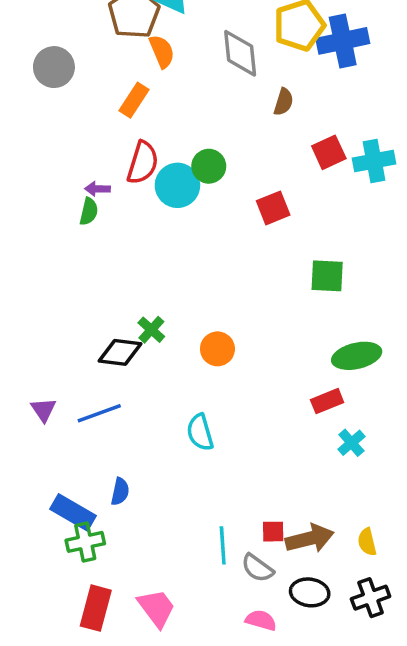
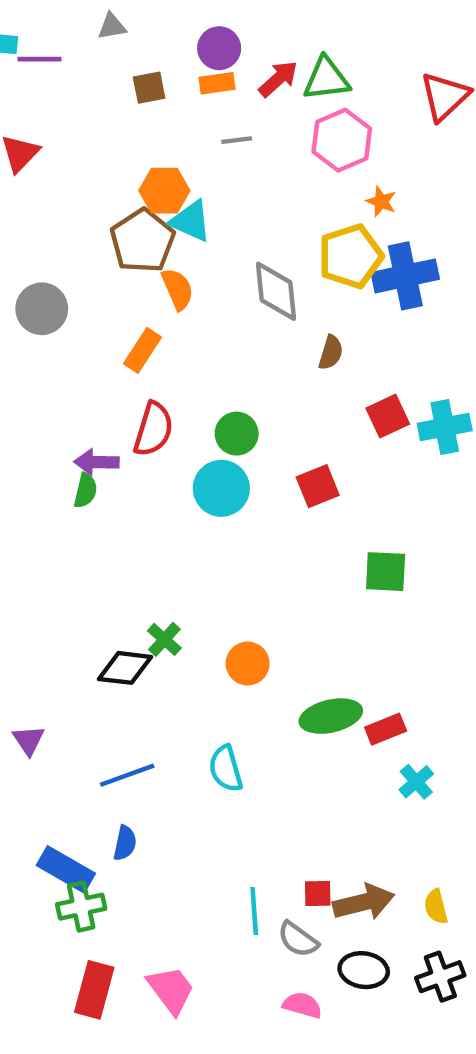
cyan circle: (177, 185) -> (221, 488), moved
purple arrow: (97, 189) -> (96, 462), size x1.4
green ellipse: (357, 356) -> (331, 716), moved
blue line: (99, 413) -> (127, 775), moved

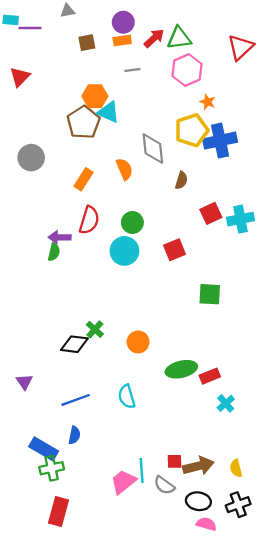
orange semicircle: (178, 289) -> (124, 169), moved
pink trapezoid: (171, 990) -> (123, 482), moved, turned -92
pink semicircle: (302, 1005) -> (206, 524), moved

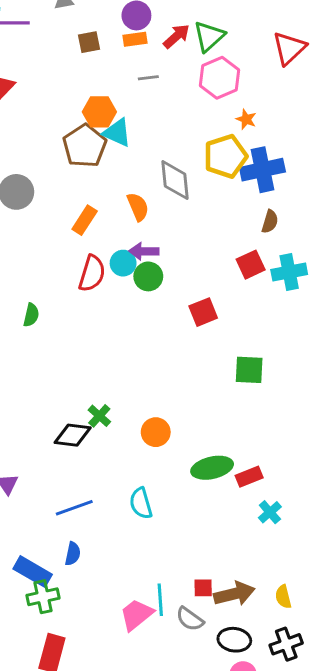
green triangle: (179, 38) -> (209, 36), turned -35
brown semicircle: (181, 180) -> (270, 222), moved
purple arrow: (60, 237) -> (144, 251), moved
cyan circle: (124, 251) -> (123, 263), moved, size x0.7
green semicircle: (54, 252) -> (31, 315), moved

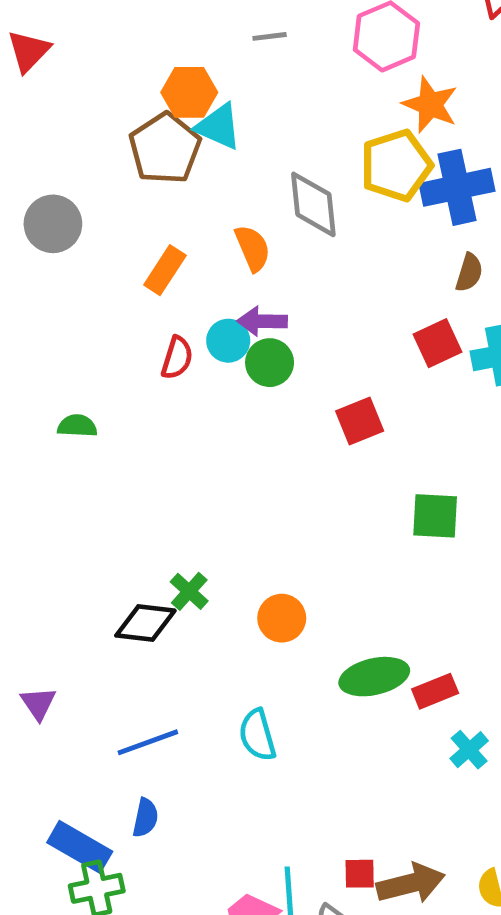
orange star: (246, 119) -> (430, 105), size x1.6
red semicircle: (92, 273) -> (177, 358), size x0.7
green semicircle: (31, 315) -> (77, 426), turned -100

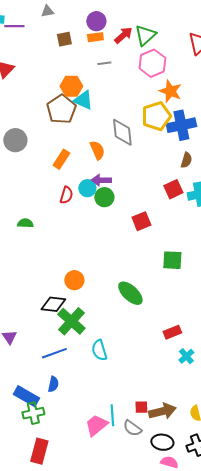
green cross: (189, 591) -> (71, 321), moved, size x1.8
orange circle: (282, 618) -> (74, 280), moved
green ellipse: (374, 677) -> (130, 293), moved, turned 56

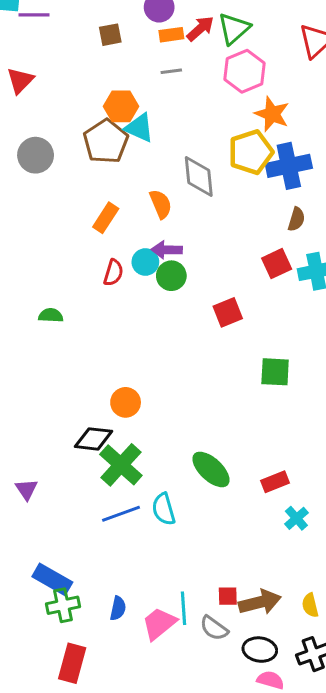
orange rectangle: (95, 37) -> (171, 35), moved
gray circle: (15, 140) -> (36, 155), moved
green ellipse: (130, 293) -> (211, 469), moved
blue line: (54, 353) -> (121, 514), moved
blue semicircle: (53, 384) -> (118, 608), moved

